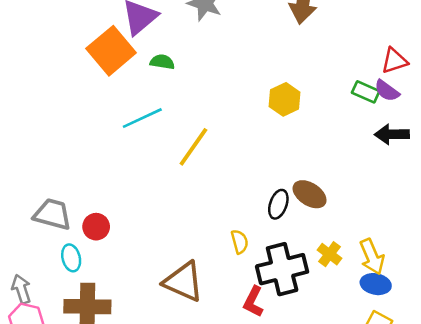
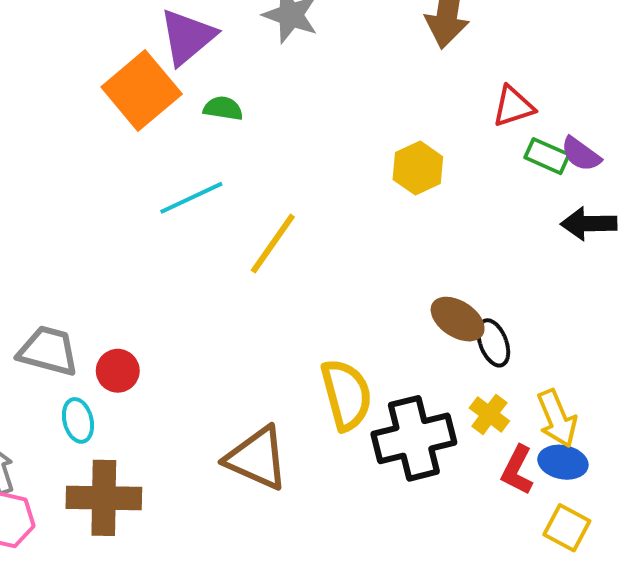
red triangle: (394, 61) -> (513, 106), moved
black ellipse: (278, 204) -> (493, 343), moved, turned -40
yellow semicircle: (240, 242) -> (346, 395), size x1.8
red L-shape: (253, 302) -> (517, 470), moved

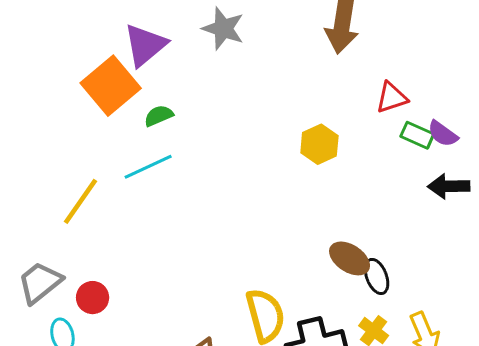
green semicircle: (223, 108) -> (159, 116), moved, turned -32
yellow line: (273, 244) -> (81, 201), moved
gray trapezoid: (48, 351) -> (40, 283), turned -54

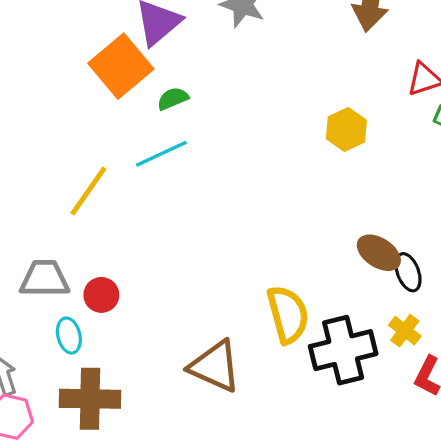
gray trapezoid: (40, 283) -> (45, 279), turned 39

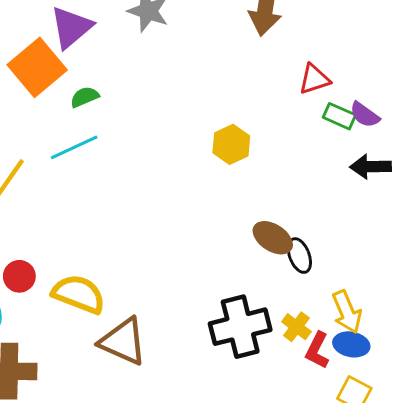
yellow hexagon: (346, 129) -> (231, 144), moved
yellow semicircle: (288, 314) -> (79, 294), moved, turned -54
yellow cross: (405, 331) -> (296, 327), moved

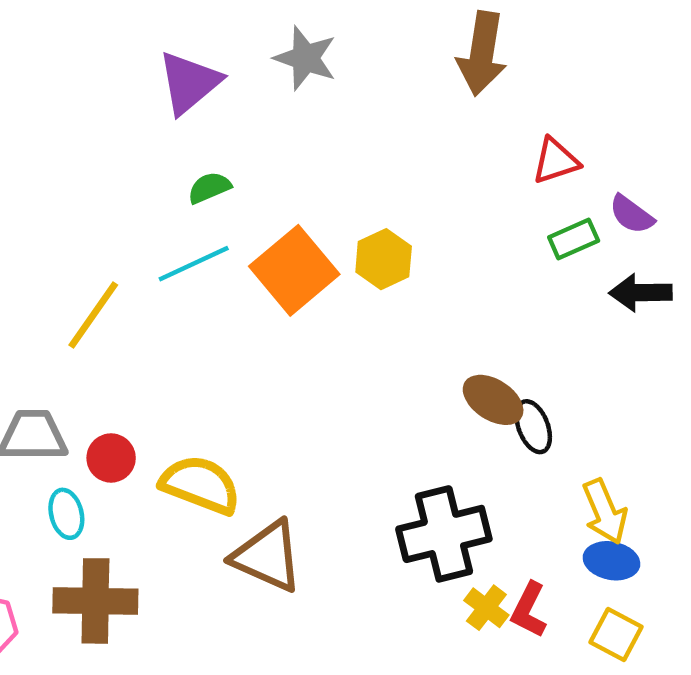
orange square: (37, 67) -> (294, 270), moved
green rectangle: (339, 116) -> (574, 239), moved, turned -48
yellow hexagon: (231, 144) -> (384, 259), moved
yellow cross: (296, 327) -> (486, 608), moved
red L-shape: (317, 350) -> (529, 610), moved

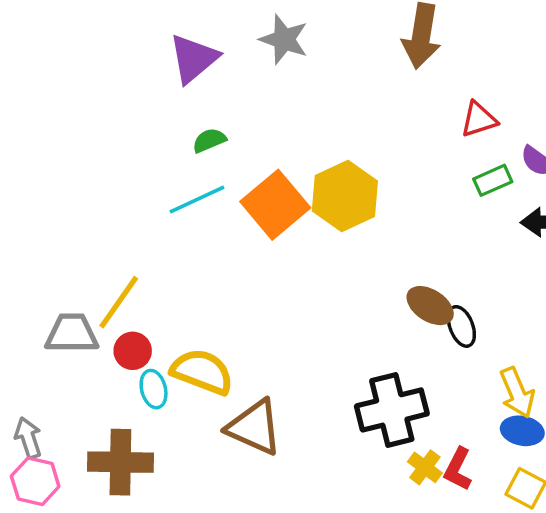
yellow hexagon: (384, 259) -> (345, 196), size x1.5
yellow line: (93, 315) -> (119, 302), moved
cyan ellipse: (66, 514) -> (154, 389), moved

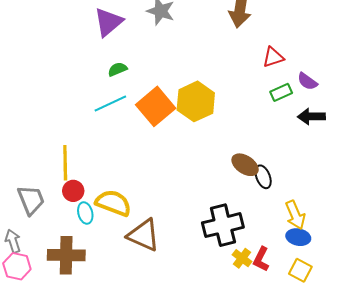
yellow line: (119, 302) -> (65, 163), turned -36
gray trapezoid: (72, 333) -> (31, 200), moved, turned 68

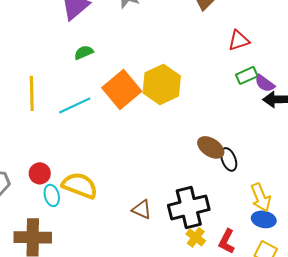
purple semicircle: (307, 81) -> (265, 83), moved
cyan line: (110, 103) -> (75, 105), moved
yellow line: (65, 163) -> (32, 93), moved
brown triangle: (144, 235) -> (142, 209), moved, size x0.6
yellow cross: (242, 258) -> (196, 237), moved

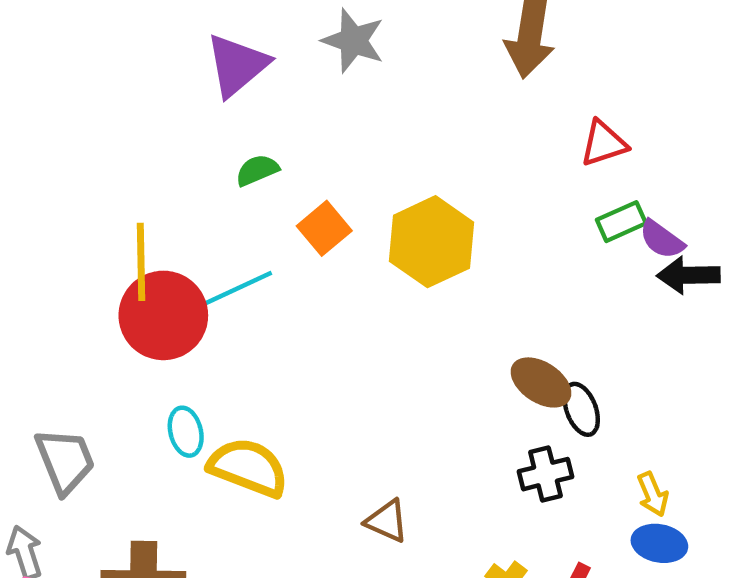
orange square: (122, 89) -> (324, 228), moved, size x0.6
red circle: (40, 173) -> (163, 315), moved, size x1.8
cyan ellipse: (52, 195) -> (186, 432), moved
yellow arrow: (261, 197) -> (653, 494), size x0.7
black cross: (189, 207) -> (545, 474), moved, size x0.6

